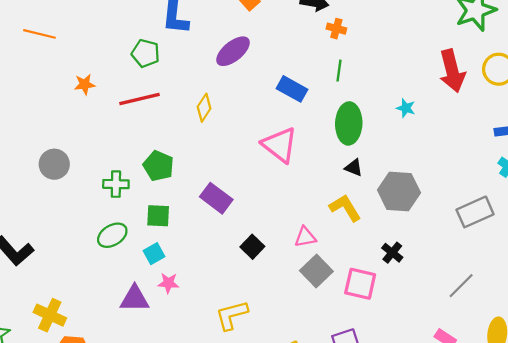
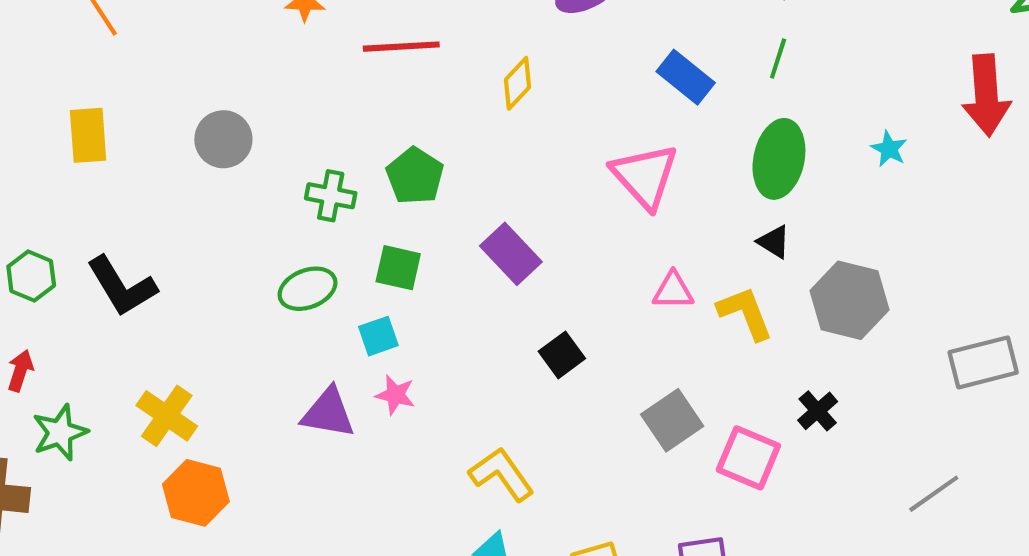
pink triangle: (305, 237) -> (673, 291), moved
yellow L-shape: (232, 315) -> (502, 474), turned 60

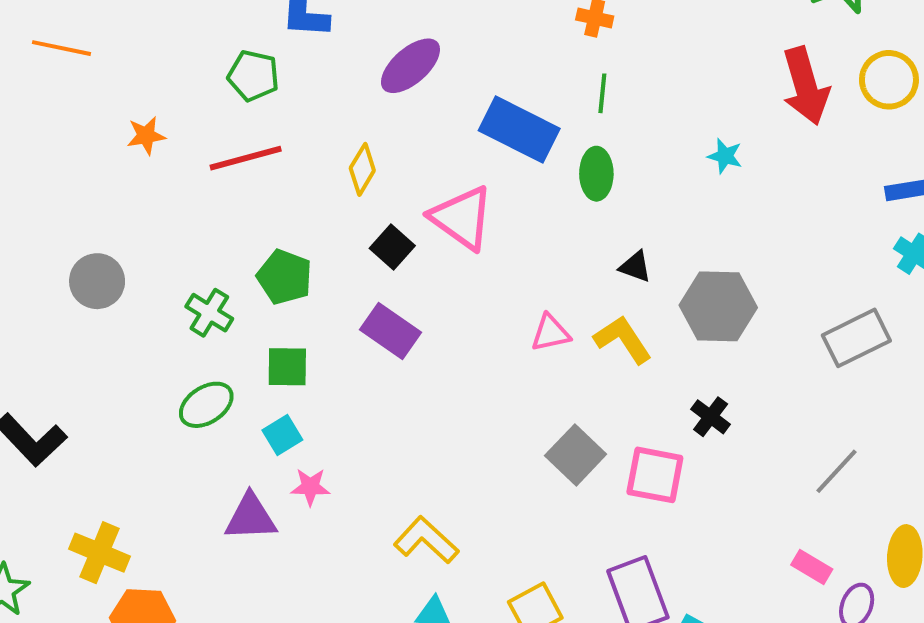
blue rectangle: (686, 77) -> (519, 130), size x1.4
green ellipse: (779, 159) -> (596, 174), moved, size x0.7
pink triangle: (645, 176) -> (462, 218), moved
green cross: (331, 196) -> (209, 313), turned 33
black square: (562, 355) -> (392, 247), moved

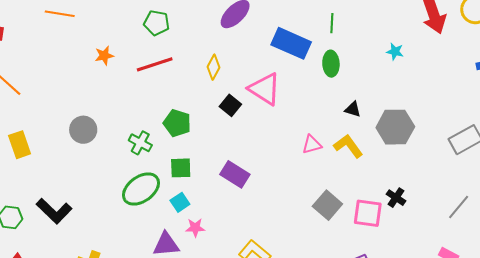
purple rectangle: (390, 331) -> (235, 174), moved
green ellipse: (206, 405) -> (141, 189), size x1.4
black cross: (711, 417) -> (396, 198), moved

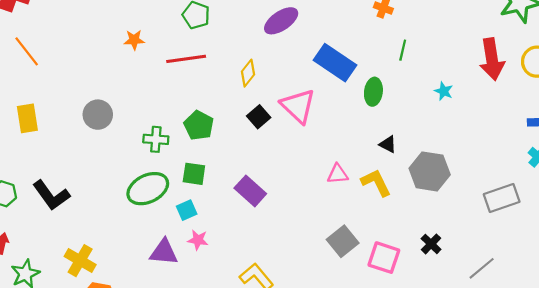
green line: (332, 23) -> (403, 50), moved
green cross: (140, 143) -> (156, 139), turned -35
black cross: (396, 198) -> (431, 244), moved

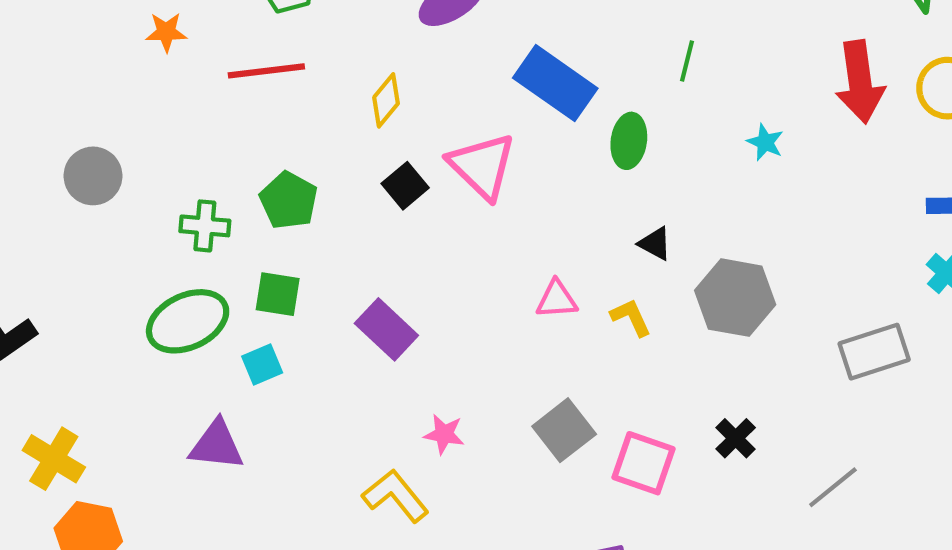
yellow L-shape: (376, 183) -> (631, 317), size x0.7
pink star: (198, 240) -> (444, 434), moved

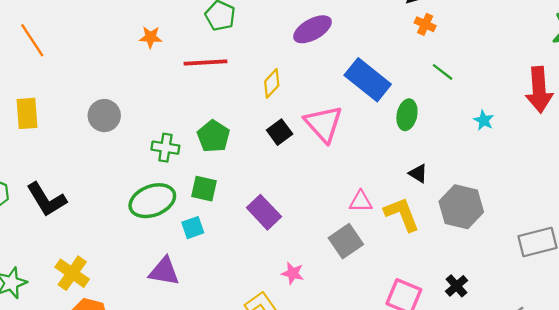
green line: (687, 61) -> (443, 72), turned -70
yellow L-shape: (631, 317) -> (402, 214), size x1.6
gray square: (564, 430) -> (346, 241), moved

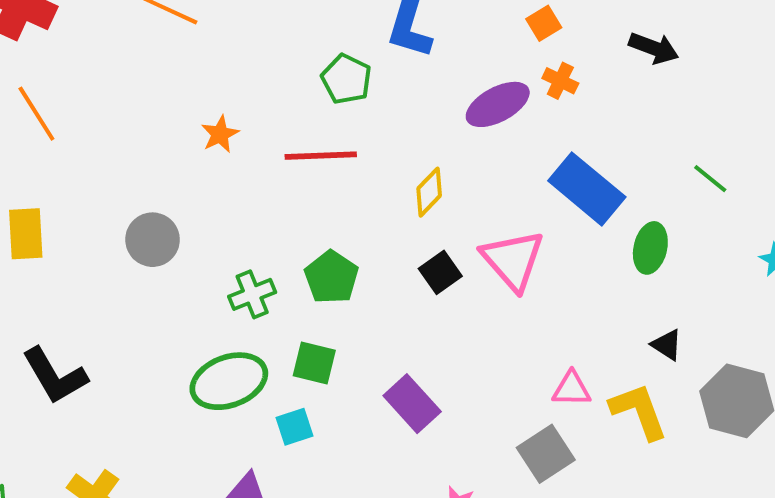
orange cross: (425, 24) -> (560, 81), moved
orange star: (151, 37) -> (220, 134), moved, turned -30
green cross: (165, 148) -> (252, 294), turned -32

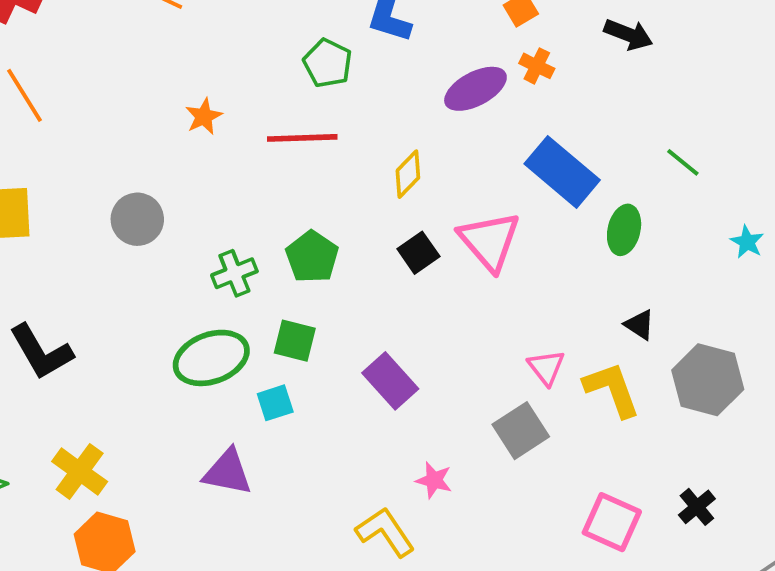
pink triangle: (572, 389) -> (546, 367), turned 51

